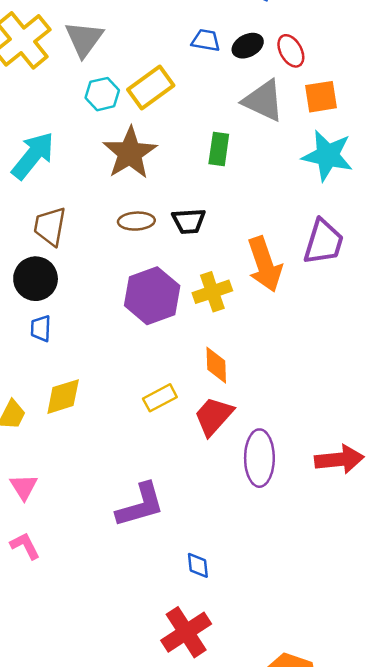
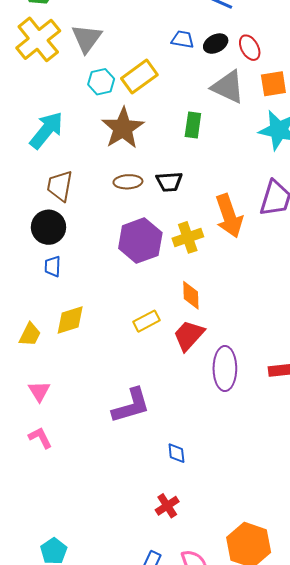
red cross: (186, 632) -> (167, 506), size x0.6

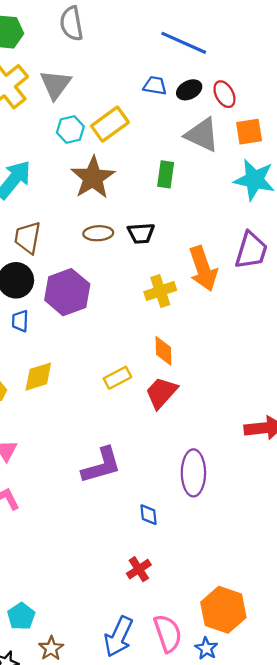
purple hexagon: (140, 241) -> (67, 292), moved
purple ellipse: (225, 369) -> (193, 473), moved

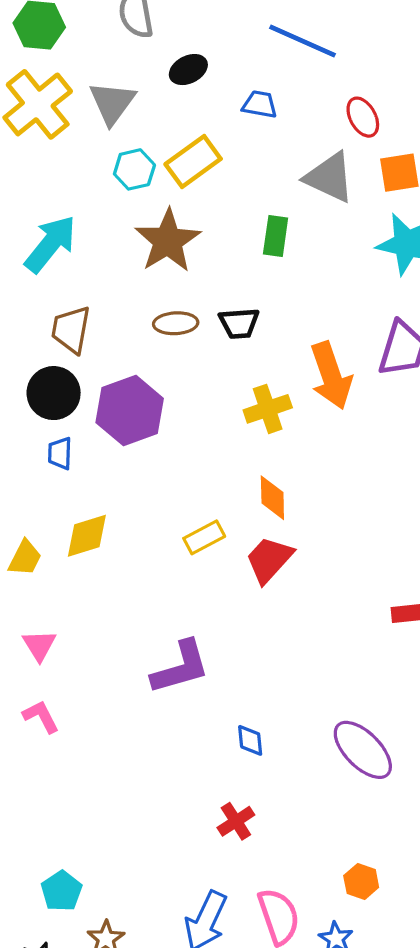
black ellipse: (189, 90) -> (188, 70), moved
purple ellipse: (193, 473) -> (363, 750), moved, turned -45
orange hexagon: (223, 610) -> (361, 881), size x0.5

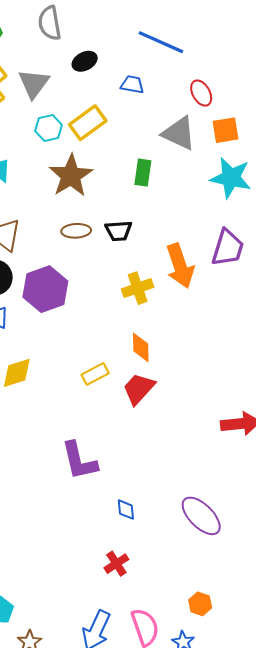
purple L-shape: (180, 667) -> (79, 461), turned 93

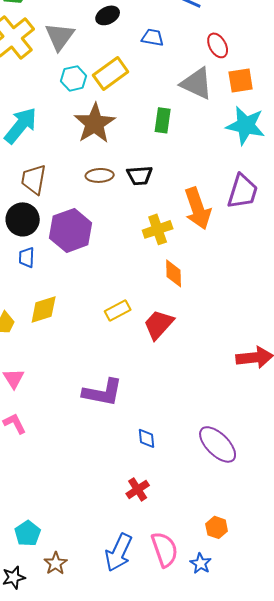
orange diamond: (141, 347) -> (174, 273), moved
purple L-shape: (79, 461) -> (103, 392), turned -66

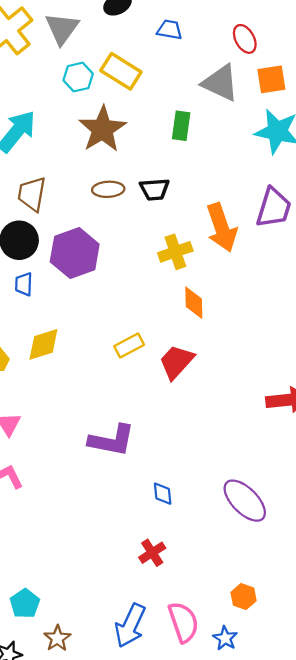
yellow rectangle: (111, 73) -> (121, 71), turned 68

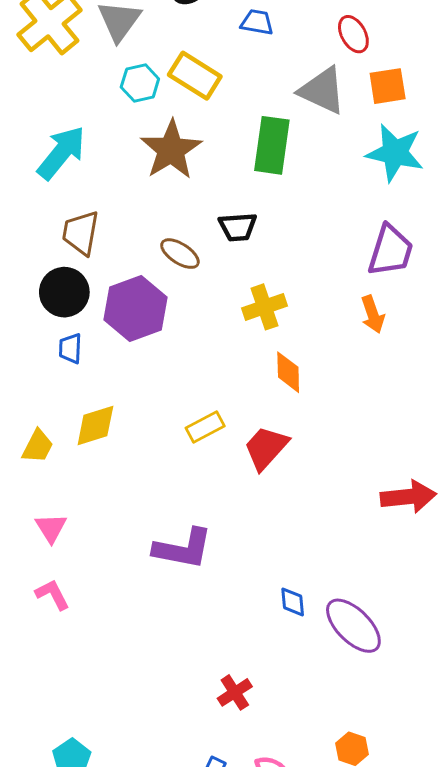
green rectangle: (181, 126) -> (272, 145), size x1.5
brown ellipse: (108, 189) -> (180, 254), moved, turned 36
orange arrow: (222, 228) -> (373, 314), moved, size x0.6
blue diamond: (163, 494) -> (293, 602), moved

